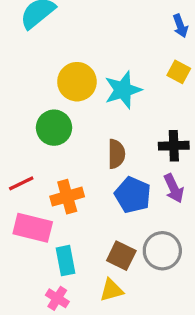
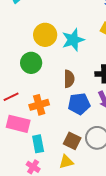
blue pentagon: (133, 195) -> (79, 104), turned -30

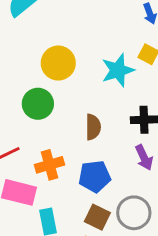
cyan star: (73, 40) -> (118, 70), moved
blue pentagon: (79, 104) -> (95, 176), moved

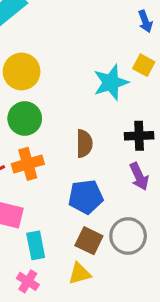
yellow circle: (58, 63) -> (22, 72), moved
orange cross: (50, 165) -> (28, 164), moved

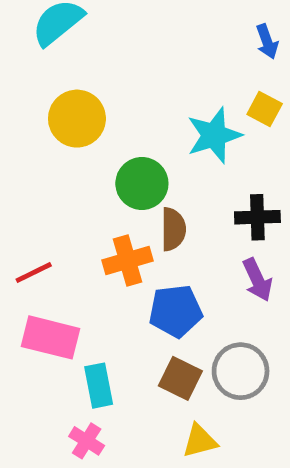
green circle: (25, 118) -> (142, 184), moved
orange cross: (28, 164) -> (127, 260), moved
yellow triangle: (80, 274) -> (200, 441), moved

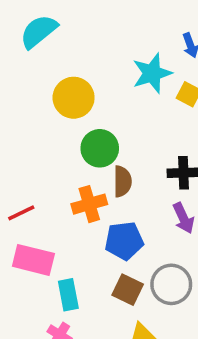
yellow circle: (77, 119) -> (74, 98), moved
cyan star: (214, 135) -> (152, 73), moved

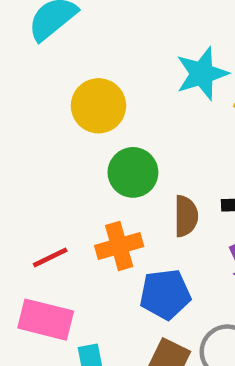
brown semicircle: (122, 181) -> (186, 216), moved
red line: (21, 213) -> (50, 257), moved

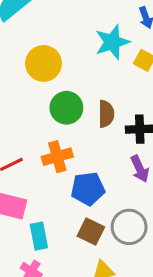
brown semicircle: (186, 216) -> (106, 114), moved

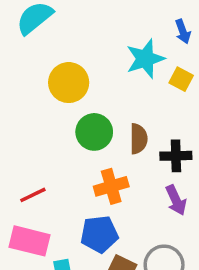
orange cross: (57, 157) -> (111, 186), moved
blue pentagon: (88, 189) -> (99, 234), moved

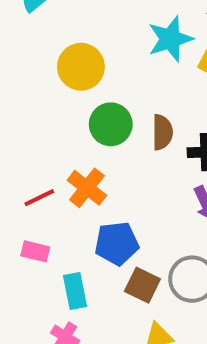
orange cross: (111, 186) -> (87, 188), moved, turned -36
pink rectangle: (29, 241) -> (35, 251), size x0.6

